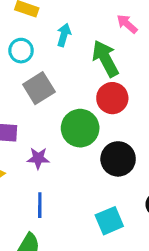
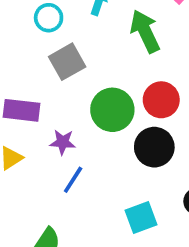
red circle: (112, 98) -> (161, 100), moved
blue line: (40, 205) -> (73, 180), moved, turned 30

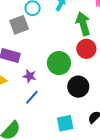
gray square: (67, 62) -> (19, 25), moved
red circle: (161, 100) -> (86, 49), moved

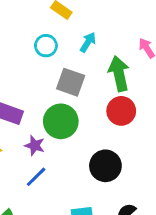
gray square: (19, 25) -> (71, 82), moved, turned 36
green circle: (59, 63) -> (61, 121), moved

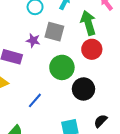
green circle: (61, 121) -> (62, 67), moved
purple star: (35, 146) -> (33, 40), moved

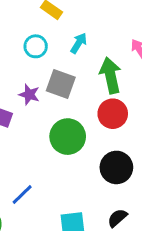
black circle: (83, 89) -> (116, 167), moved
blue line: (35, 100) -> (22, 194), moved

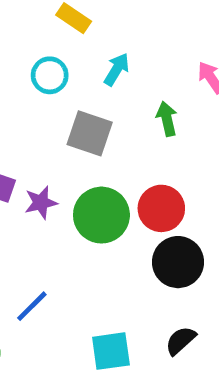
green arrow: (110, 75) -> (167, 119), size x0.6
purple star: (29, 95) -> (41, 203), moved, turned -30
red circle: (113, 114) -> (161, 208), moved

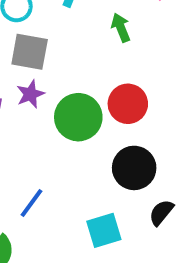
gray square: (90, 133) -> (30, 52), moved
purple star: (41, 203) -> (30, 94), moved
black circle: (178, 262) -> (134, 168), moved

